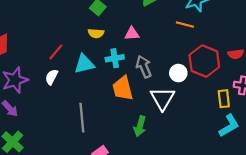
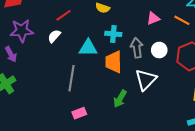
pink triangle: (132, 34) -> (153, 18), moved, turned -32
cyan triangle: (84, 64) -> (88, 48), moved
white circle: (178, 73) -> (159, 50), moved

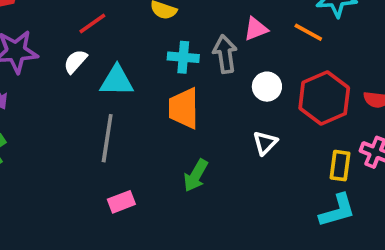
cyan triangle: (88, 48) -> (117, 81), moved
gray arrow: (137, 48) -> (225, 54), moved
white triangle: (146, 80) -> (265, 143), moved, size x0.6

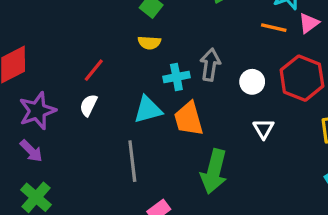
pink triangle: (256, 29) -> (309, 23), moved
gray arrow: (225, 54) -> (210, 65), turned 32
cyan triangle: (117, 81) -> (148, 110), moved
green arrow: (196, 175) -> (214, 171), size x1.5

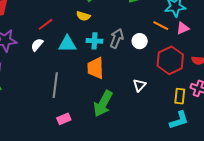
white circle: (252, 82) -> (140, 41), moved
cyan triangle: (148, 110) -> (67, 44), moved

